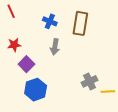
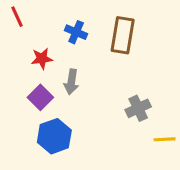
red star: (14, 45) -> (42, 59), moved
gray arrow: (55, 47) -> (71, 82), moved
gray cross: (90, 81) -> (138, 108), moved

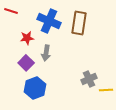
red line: (17, 17) -> (11, 11), turned -48
blue cross: (76, 32) -> (49, 21), size x1.6
gray cross: (138, 108) -> (89, 79), moved

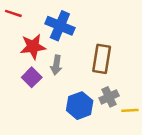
brown rectangle: (79, 23) -> (102, 59), moved
red star: (27, 38) -> (33, 47), size x1.5
blue hexagon: (35, 88) -> (80, 106), moved

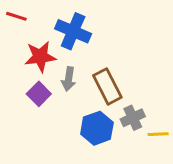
brown rectangle: (102, 59) -> (107, 86), moved, turned -36

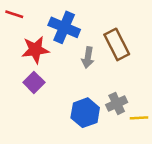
gray arrow: (69, 79) -> (88, 58), moved
brown rectangle: (107, 86) -> (117, 44), moved

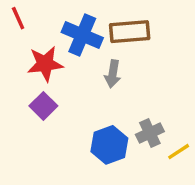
red line: (14, 14) -> (18, 18), turned 48
brown rectangle: (117, 44) -> (130, 32), moved, turned -68
yellow line: (139, 118) -> (179, 152), turned -30

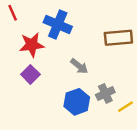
brown rectangle: (130, 32) -> (118, 38), moved
gray arrow: (113, 74) -> (79, 66), moved, turned -60

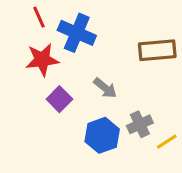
red line: (13, 13) -> (39, 17), moved
purple square: (30, 74) -> (59, 99), moved

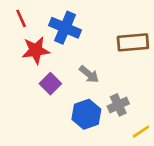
red line: (39, 17) -> (21, 18), moved
yellow line: (167, 142) -> (141, 132), moved

